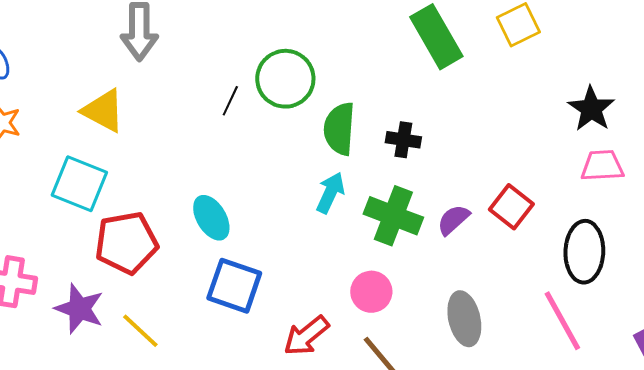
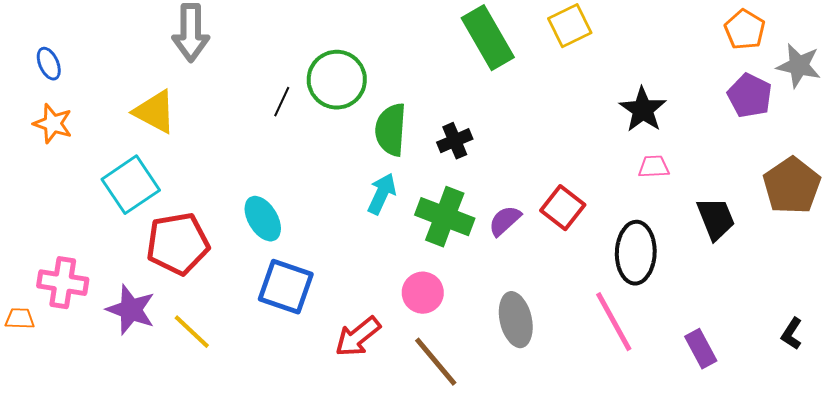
black cross: (403, 140) -> (455, 141), turned -32
pink trapezoid: (602, 166) -> (654, 167), size x0.7
cyan square: (79, 184) -> (131, 185), turned 34

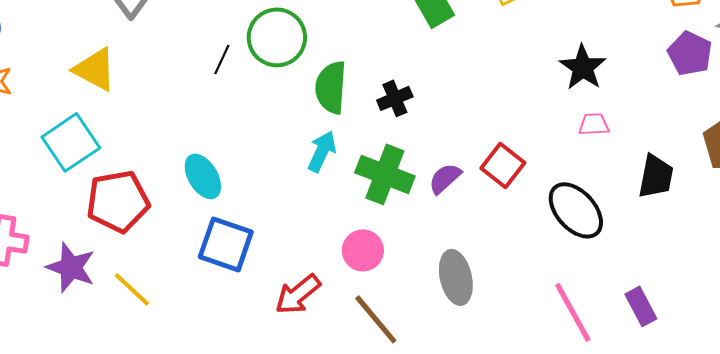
black trapezoid: (716, 219) -> (656, 176), turned 33
black ellipse: (636, 253) -> (576, 210), turned -44
pink line: (614, 322) -> (573, 312), moved

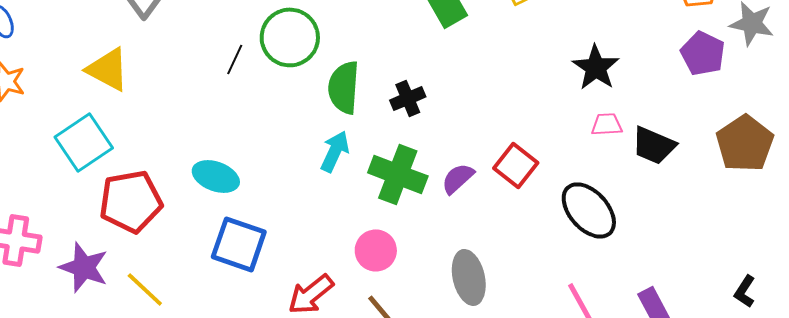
cyan ellipse: (203, 176) -> (216, 176), turned -39
black trapezoid: (656, 176) -> (654, 145), moved, turned 102

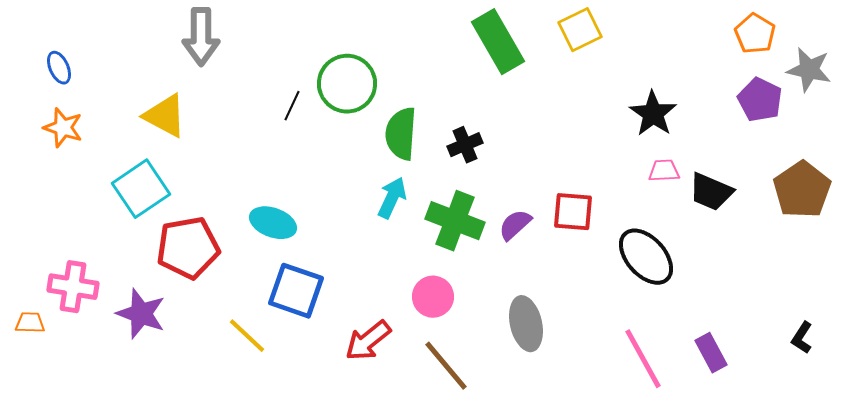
red square: (516, 165) -> (573, 212), turned -33
yellow line: (145, 289) -> (247, 336), moved

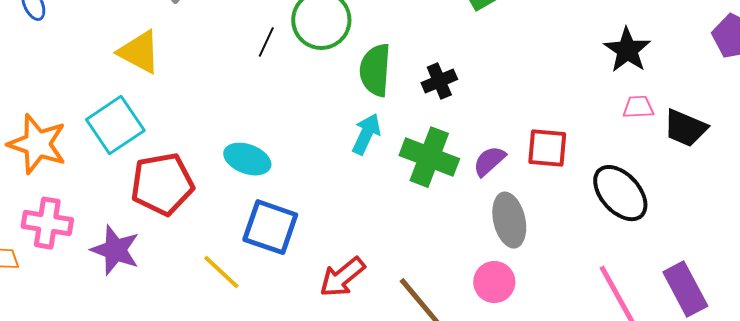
orange star: (63, 128) -> (37, 144), moved, size x1.5
pink circle: (433, 297) -> (494, 282), moved
gray ellipse: (526, 324) -> (509, 220), moved
purple rectangle: (711, 353) -> (685, 289), size x1.4

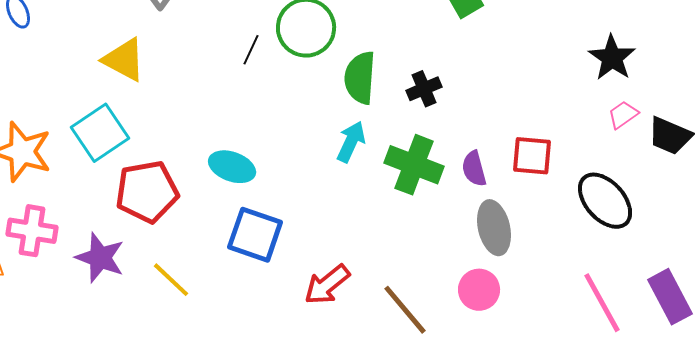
pink trapezoid: (638, 107) -> (623, 115), turned -32
purple semicircle: (489, 161) -> (474, 169), turned -63
yellow line: (221, 272) -> (171, 280), moved

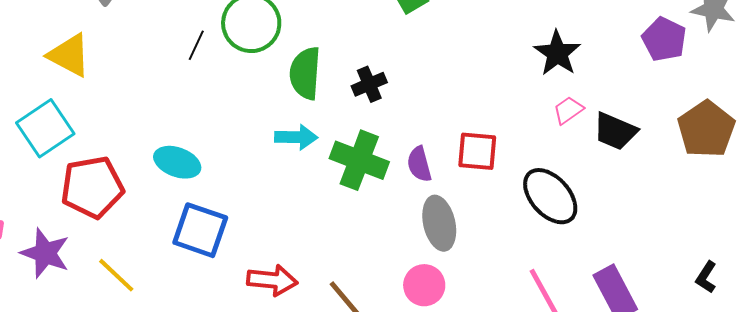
cyan arrow: (351, 142) -> (296, 137), turned 66
red arrow: (327, 285) -> (272, 280), turned -135

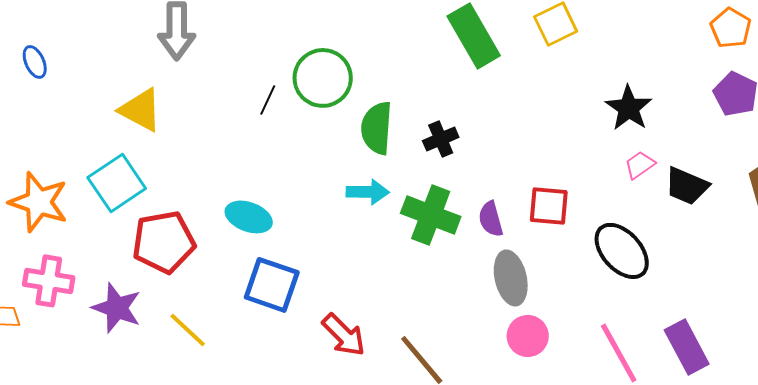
red arrow: (272, 280) -> (344, 335), turned 39
pink circle: (424, 285) -> (528, 336), moved

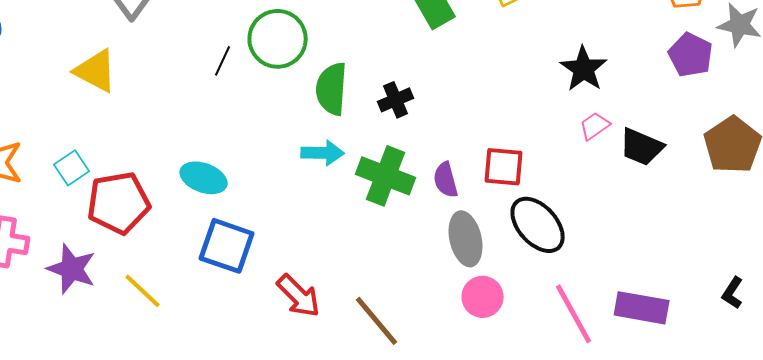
cyan square: (117, 183) -> (72, 168), moved, size x0.6
black ellipse: (622, 251) -> (538, 225), moved
purple rectangle: (687, 347) -> (642, 308), turned -52

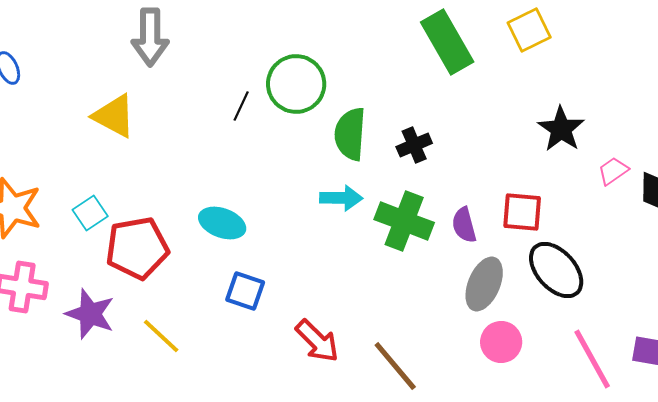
black star: (584, 69) -> (561, 129), moved
gray ellipse: (466, 239) -> (484, 284), turned 36
blue square: (227, 246) -> (245, 291), size x0.7

